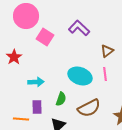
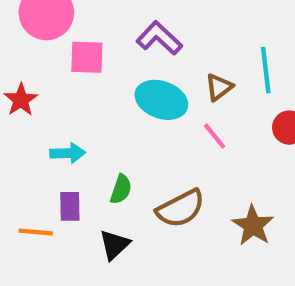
pink square: (45, 37) -> (87, 57), turned -30
pink line: (105, 74) -> (215, 136), turned -32
cyan ellipse: (80, 76) -> (161, 100), moved

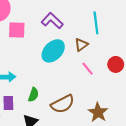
cyan line: (266, 70) -> (96, 23), moved
cyan ellipse: (161, 100) -> (53, 51), turned -65
pink line: (215, 136) -> (88, 69), moved

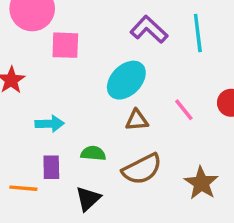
purple L-shape: (52, 21) -> (149, 30), moved
brown triangle: (81, 45) -> (137, 120), moved, turned 32
green semicircle: (33, 95) -> (93, 153), turned -104

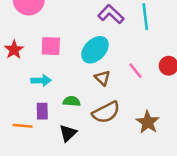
pink square: (65, 45) -> (51, 46), moved
brown triangle: (137, 120) -> (102, 78), turned 49

